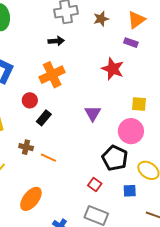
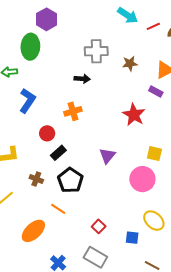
orange cross: (52, 75) -> (73, 111), size x0.7
orange line: (48, 158) -> (58, 209), moved
black pentagon: (115, 158) -> (70, 180), moved

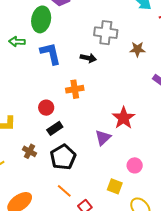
blue L-shape: (27, 101) -> (50, 54), moved, turned -55
red star: (134, 115) -> (124, 118), moved
yellow square: (154, 154) -> (115, 186), moved
pink circle: (142, 179) -> (135, 165), size x0.6
orange line: (58, 209) -> (64, 191), moved

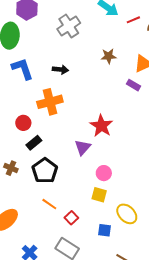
gray cross: (106, 33) -> (69, 26), moved, turned -35
orange cross: (75, 89) -> (50, 102), size x1.4
pink circle: (135, 165) -> (104, 173), moved

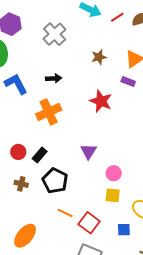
red circle: (23, 123) -> (18, 152), moved
red star: (101, 126) -> (101, 101), moved
red square: (71, 218) -> (89, 223), size x1.5

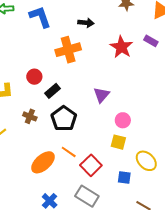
black arrow: (54, 78) -> (86, 23), moved
purple rectangle: (128, 82) -> (151, 41), moved
red circle: (18, 152) -> (34, 77), moved
orange ellipse: (25, 236) -> (43, 162), moved

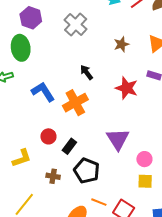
blue L-shape: (40, 17) -> (43, 92), moved
black arrow: (86, 23) -> (87, 72), turned -119
purple triangle: (101, 95) -> (118, 139), size x1.4

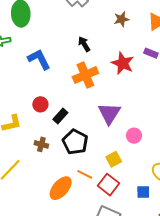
orange cross: (75, 103) -> (85, 75), moved
yellow square: (145, 181) -> (114, 159), moved, turned -35

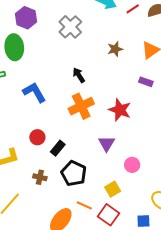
red star: (123, 63) -> (120, 110), moved
purple triangle: (109, 113) -> (107, 144), size x0.7

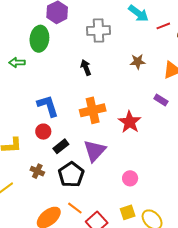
gray cross: (70, 27) -> (99, 31), turned 30
black arrow: (79, 75) -> (86, 67), moved
blue L-shape: (34, 92) -> (48, 106), moved
purple triangle: (107, 144) -> (95, 151), moved, size x1.4
yellow square: (113, 189) -> (128, 212), moved

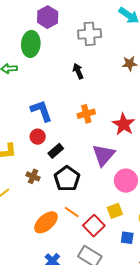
orange cross: (93, 110) -> (86, 114), size x0.7
purple triangle: (95, 151) -> (104, 155), moved
pink circle: (130, 178) -> (126, 181), size x1.5
yellow square: (128, 212) -> (115, 211), moved

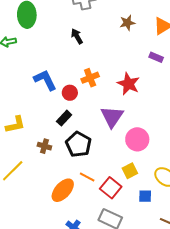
red circle: (38, 137) -> (70, 93), moved

